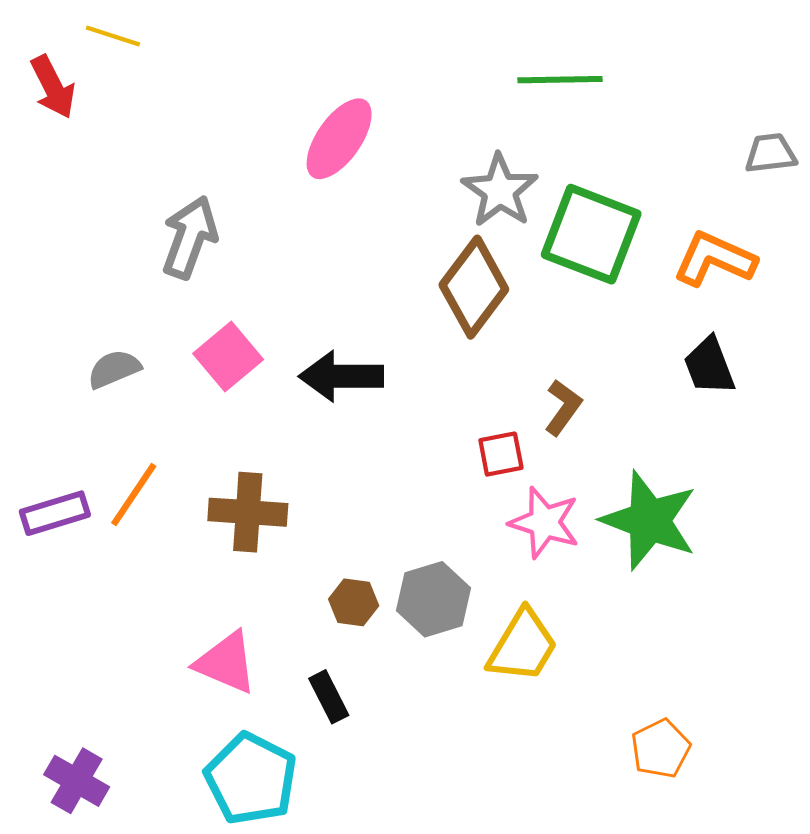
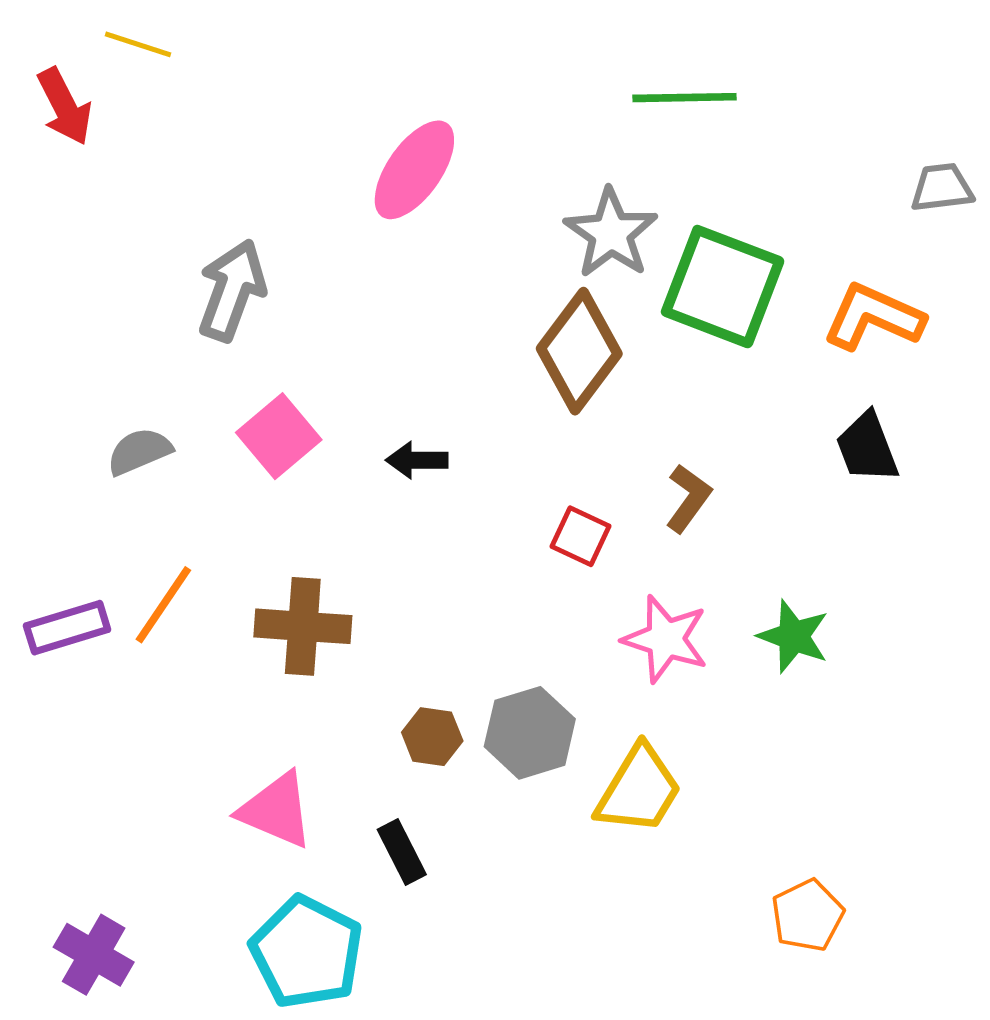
black arrow: (341, 376) -> (417, 460), size x0.6
red square: (501, 454) -> (581, 536), moved, turned 36
green star: (649, 520) -> (794, 636), size x0.6

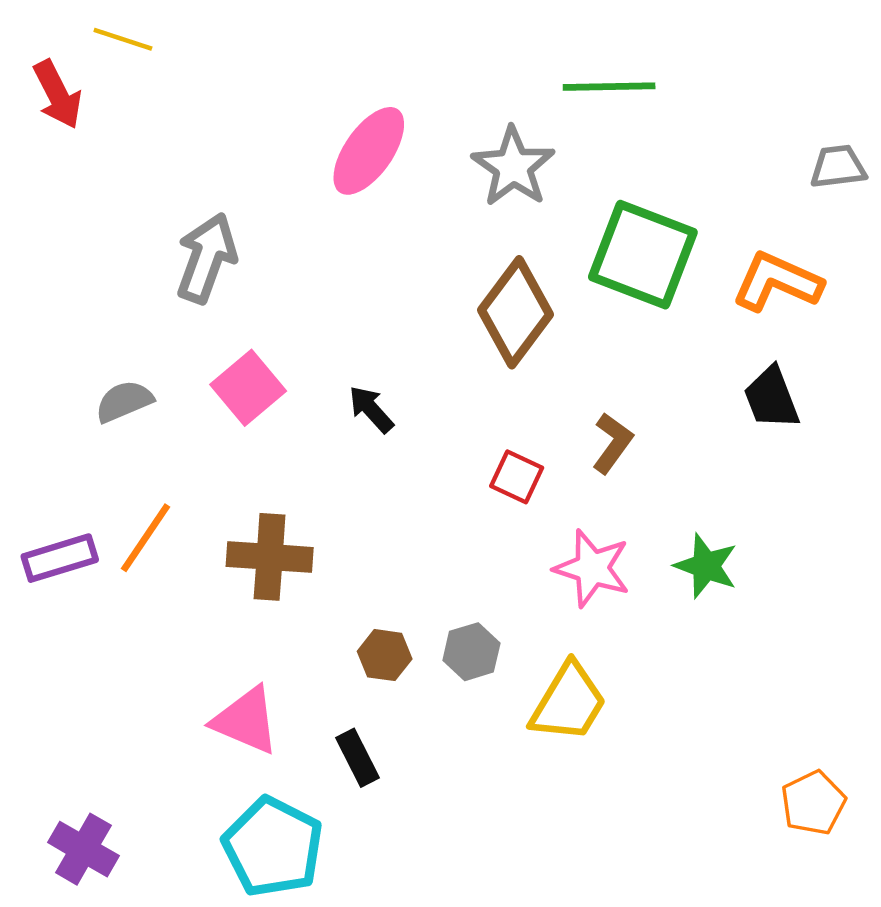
gray star: (611, 233) -> (513, 167), moved
black arrow: (417, 460) -> (371, 409), turned 48
gray hexagon: (530, 733) -> (471, 652), size x0.7
orange pentagon: (807, 915) -> (813, 803), moved

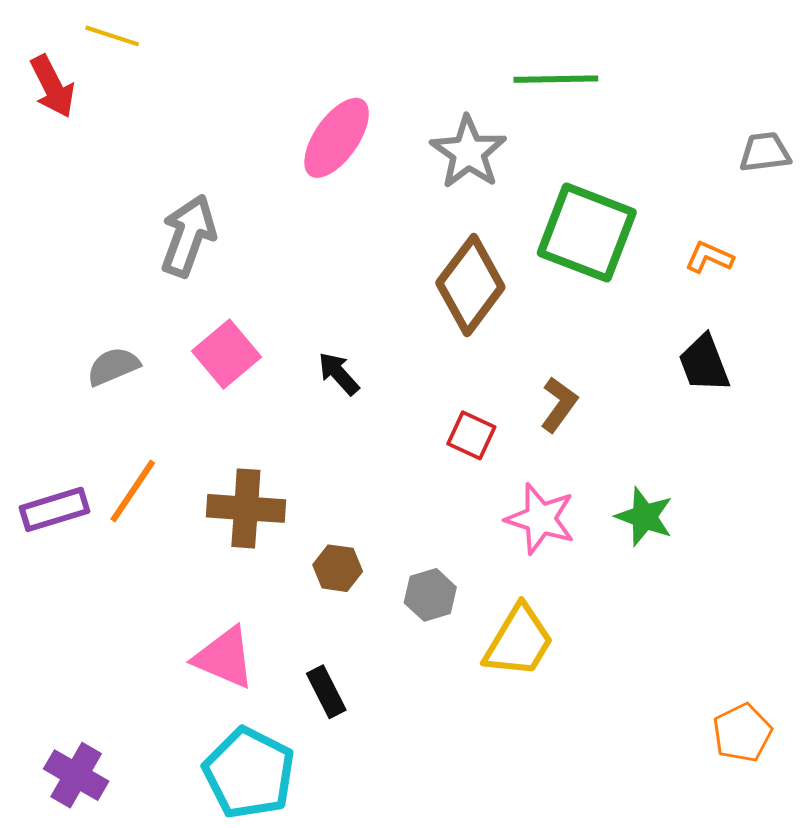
orange L-shape: (777, 282) -> (709, 257), size x0.6
brown hexagon: (385, 655) -> (338, 568), moved

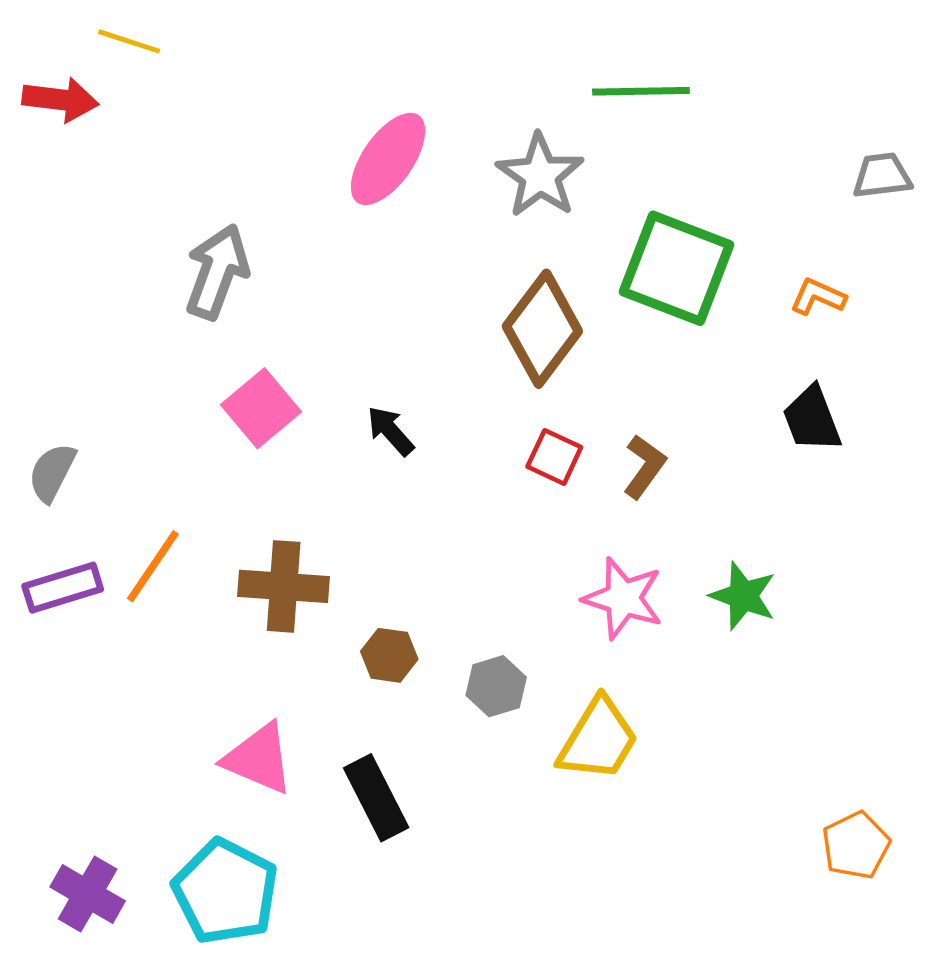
red arrow: (52, 86) -> (60, 100), turned -56
gray semicircle: (113, 366) -> (52, 472), moved, turned -40
red square: (471, 435) -> (554, 457), moved
black rectangle: (326, 692) -> (376, 798), size x1.4
cyan pentagon: (249, 773) -> (225, 892), moved

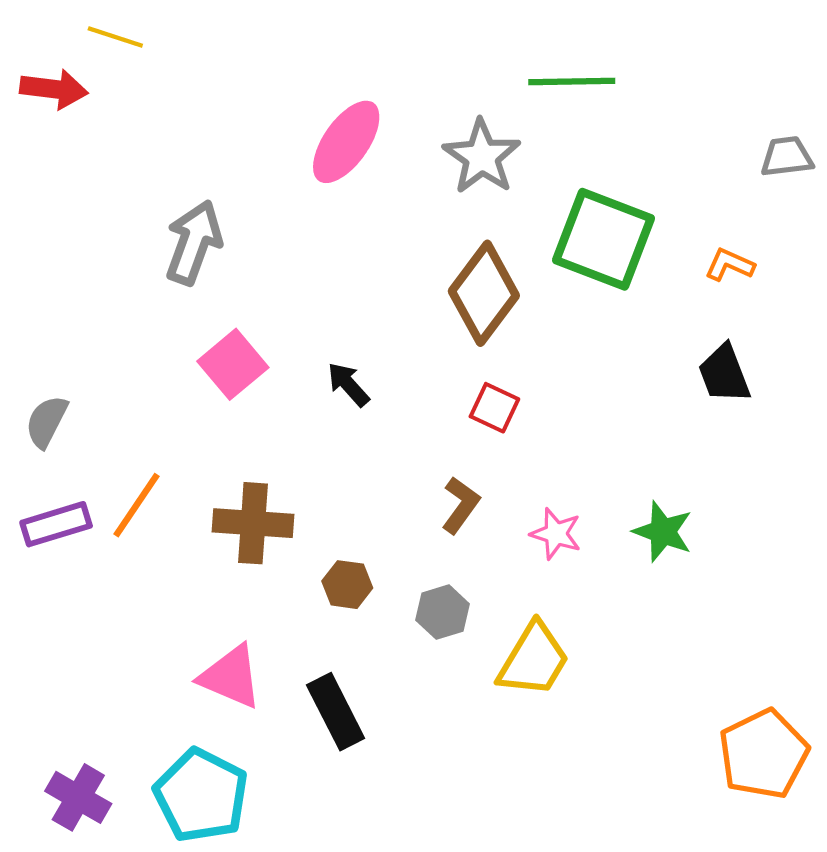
brown L-shape: (645, 466) -> (461, 505), moved
pink star: (623, 598) -> (556, 534), size x0.7
orange pentagon: (856, 845) -> (763, 754), size x1.5

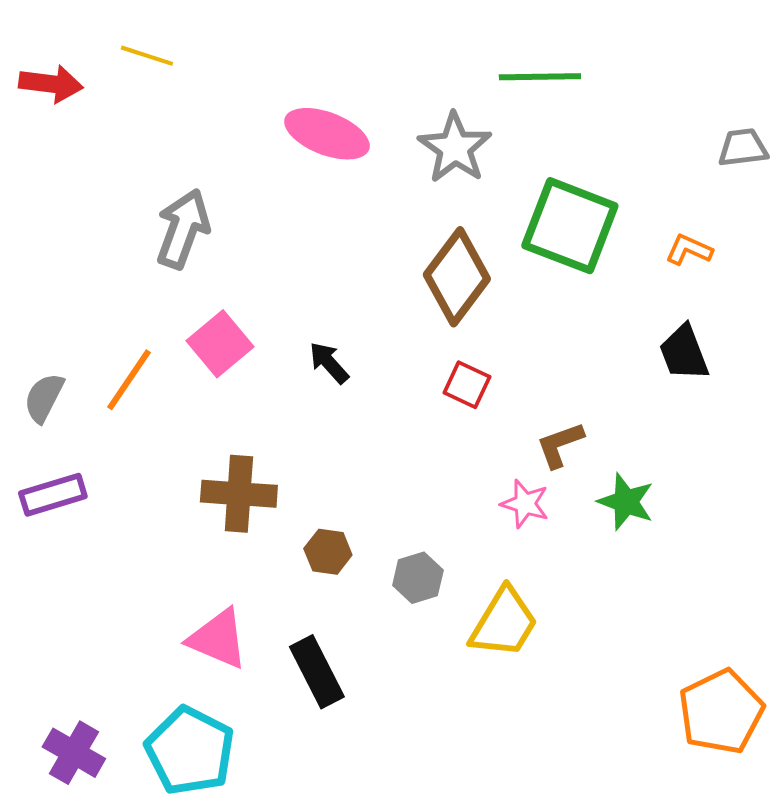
yellow line: (115, 37) -> (147, 56), moved
pink ellipse: (346, 142) -> (327, 134), turned 76
orange line: (137, 505) -> (129, 380), moved
brown L-shape: (461, 505) -> (560, 445), moved, turned -146

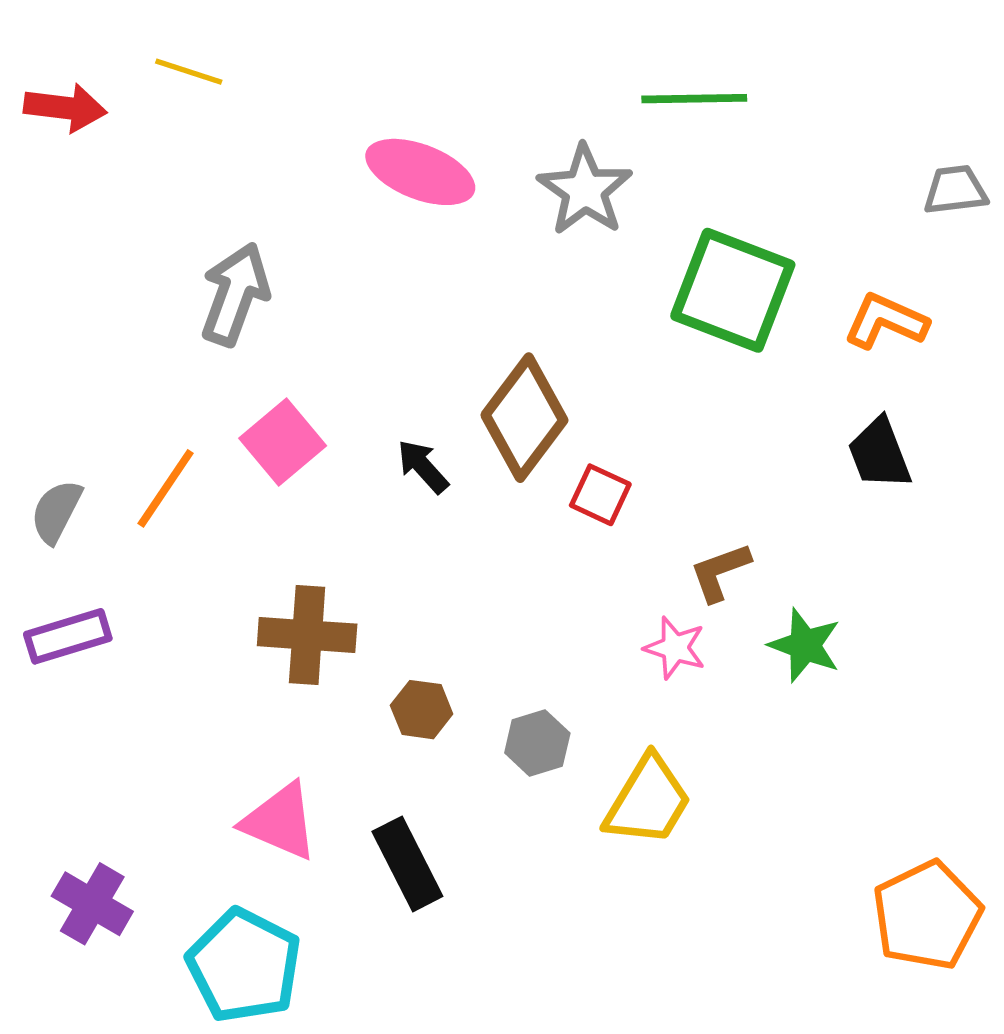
orange L-shape: (689, 250) -> (886, 321), size x1.4
brown diamond: (457, 277) -> (524, 418), moved
purple cross: (74, 753) -> (92, 904), moved

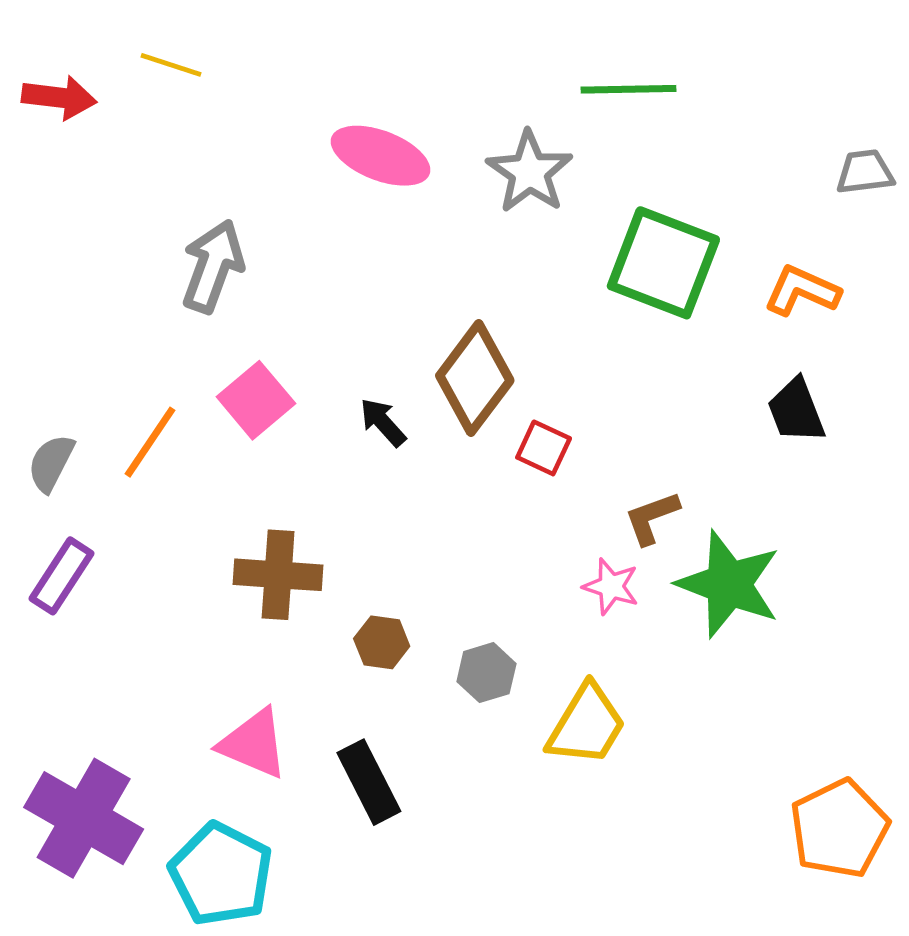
purple rectangle: (68, 636) -> (61, 576), turned -40
green star: (805, 645) -> (729, 584), size x1.6
purple cross: (92, 904) -> (84, 818), size x1.6

